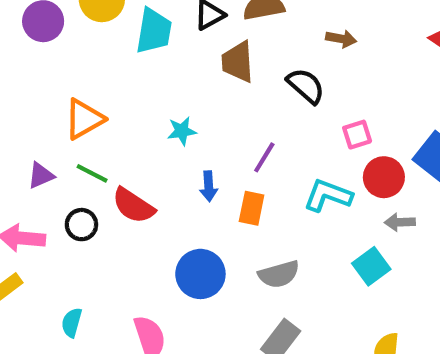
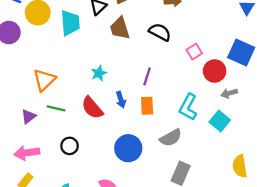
cyan L-shape: (328, 195) -> (188, 107), moved, turned -68
red semicircle: (133, 206) -> (92, 108), moved, turned 30
black circle: (81, 225) -> (70, 146), moved

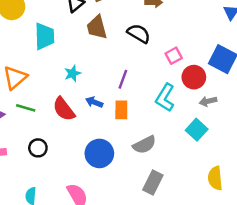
cyan trapezoid: (70, 23) -> (44, 36), moved
blue arrow: (121, 100) -> (94, 102), turned 126
cyan L-shape: (188, 107) -> (165, 98), moved

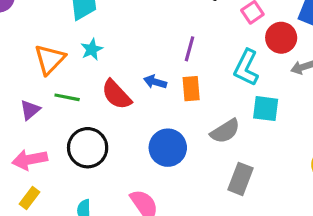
cyan star: (72, 73) -> (92, 49), moved
cyan square: (197, 130) -> (266, 109), moved, turned -30
black circle: (38, 148) -> (88, 148), size x1.6

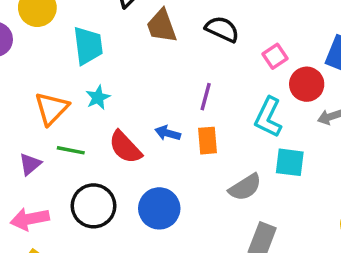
blue circle: (168, 148) -> (159, 208), moved

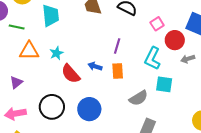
cyan star: (98, 97) -> (56, 53), moved
orange triangle: (51, 108) -> (29, 51), turned 45
green line: (71, 150) -> (17, 27), moved

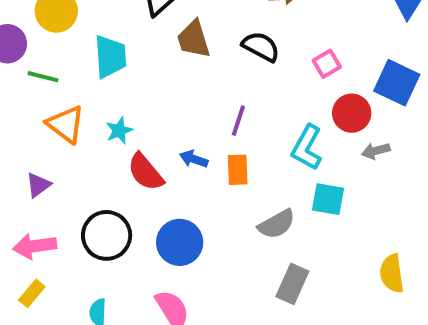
pink square: (157, 24) -> (327, 64), moved
orange triangle: (29, 51) -> (66, 124), turned 35

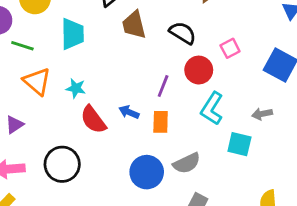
red circle: (352, 113) -> (199, 70), moved
cyan star: (119, 131) -> (76, 88), turned 30
cyan square: (328, 199) -> (239, 144), moved
blue circle: (180, 242) -> (147, 172), moved

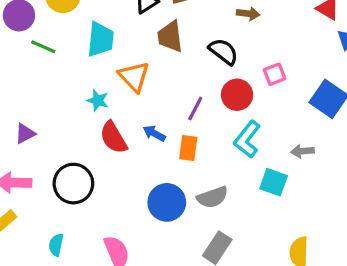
orange triangle: (37, 81) -> (134, 77), moved

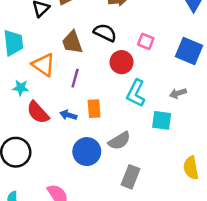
brown trapezoid: (170, 37) -> (72, 42), moved
pink square: (275, 74) -> (146, 41), turned -35
purple line: (195, 108) -> (75, 78), moved
blue arrow: (154, 133) -> (68, 115), moved

